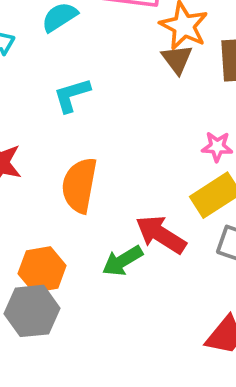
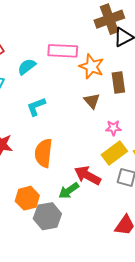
brown triangle: (177, 59) -> (92, 101), moved
gray hexagon: (32, 311) -> (47, 216), moved

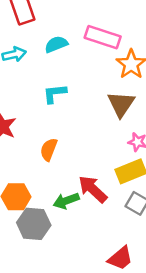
brown triangle: (92, 101) -> (121, 104), size x1.4
orange semicircle: (43, 153) -> (49, 150), size x0.7

